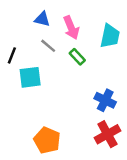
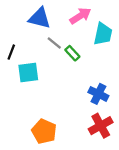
blue triangle: (42, 19) -> (40, 18), size x1.5
pink arrow: (71, 28) -> (80, 16), moved, turned -100
gray line: (48, 46) -> (54, 43), moved

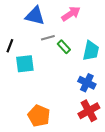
cyan trapezoid: (103, 34) -> (91, 51), moved
gray line: (54, 43) -> (48, 38), turned -56

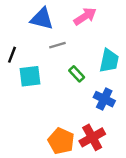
green rectangle: (64, 47) -> (77, 74), moved
red cross: (89, 111) -> (92, 137), moved
orange pentagon: (39, 116) -> (61, 141), moved

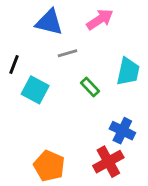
cyan square: (30, 76) -> (35, 90), turned 35
blue cross: (104, 99) -> (122, 131), moved
orange pentagon: (61, 141) -> (49, 166), moved

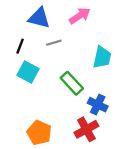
black line: (14, 64) -> (20, 46), moved
green rectangle: (90, 87) -> (72, 83), moved, size x1.5

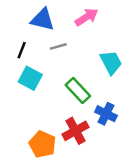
cyan trapezoid: (102, 57) -> (111, 62), turned -40
red cross: (86, 129) -> (75, 131), moved

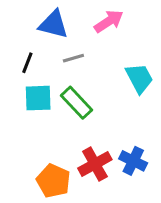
cyan square: (30, 78) -> (38, 98), turned -30
green rectangle: (78, 90) -> (76, 103), moved
blue cross: (106, 114) -> (133, 161), moved

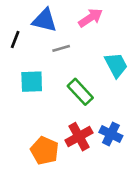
black line: (27, 63) -> (15, 39), moved
green rectangle: (76, 103) -> (80, 92), moved

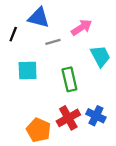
pink arrow: (90, 18) -> (82, 28), moved
green rectangle: (80, 92) -> (69, 79), turned 30

